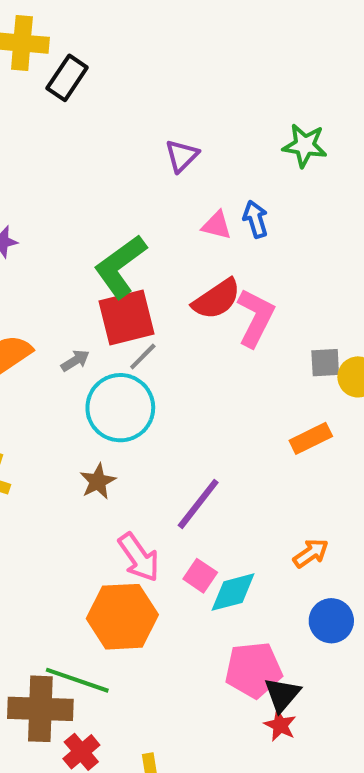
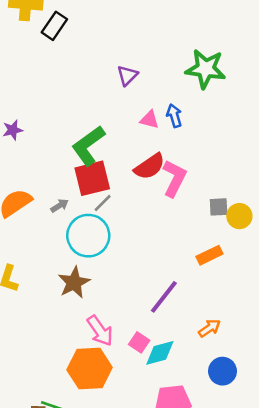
green star: (305, 145) -> (206, 69), size x1.4
brown star: (98, 481) -> (74, 283), size x1.4
purple line: (198, 504) -> (164, 297), moved

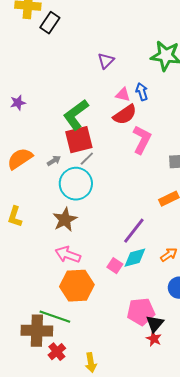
red semicircle: (150, 167) -> (125, 115), moved
pink arrow: (100, 331) -> (68, 255), moved, turned 145
cyan diamond: (160, 353) -> (135, 258), moved

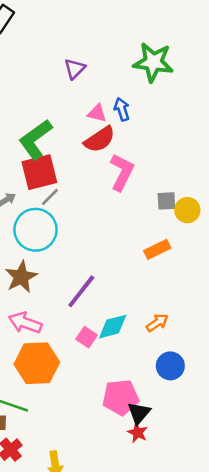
purple line: (134, 231) -> (81, 291), moved

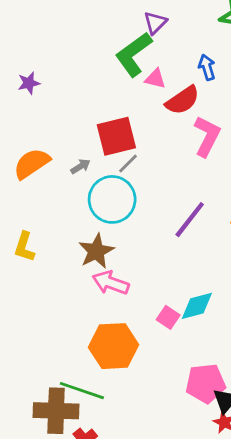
pink triangle: (97, 113) -> (155, 79), moved
green L-shape: (36, 139) -> (134, 54), moved
purple line: (81, 291) -> (190, 220), moved
pink arrow: (25, 323) -> (111, 283), moved

